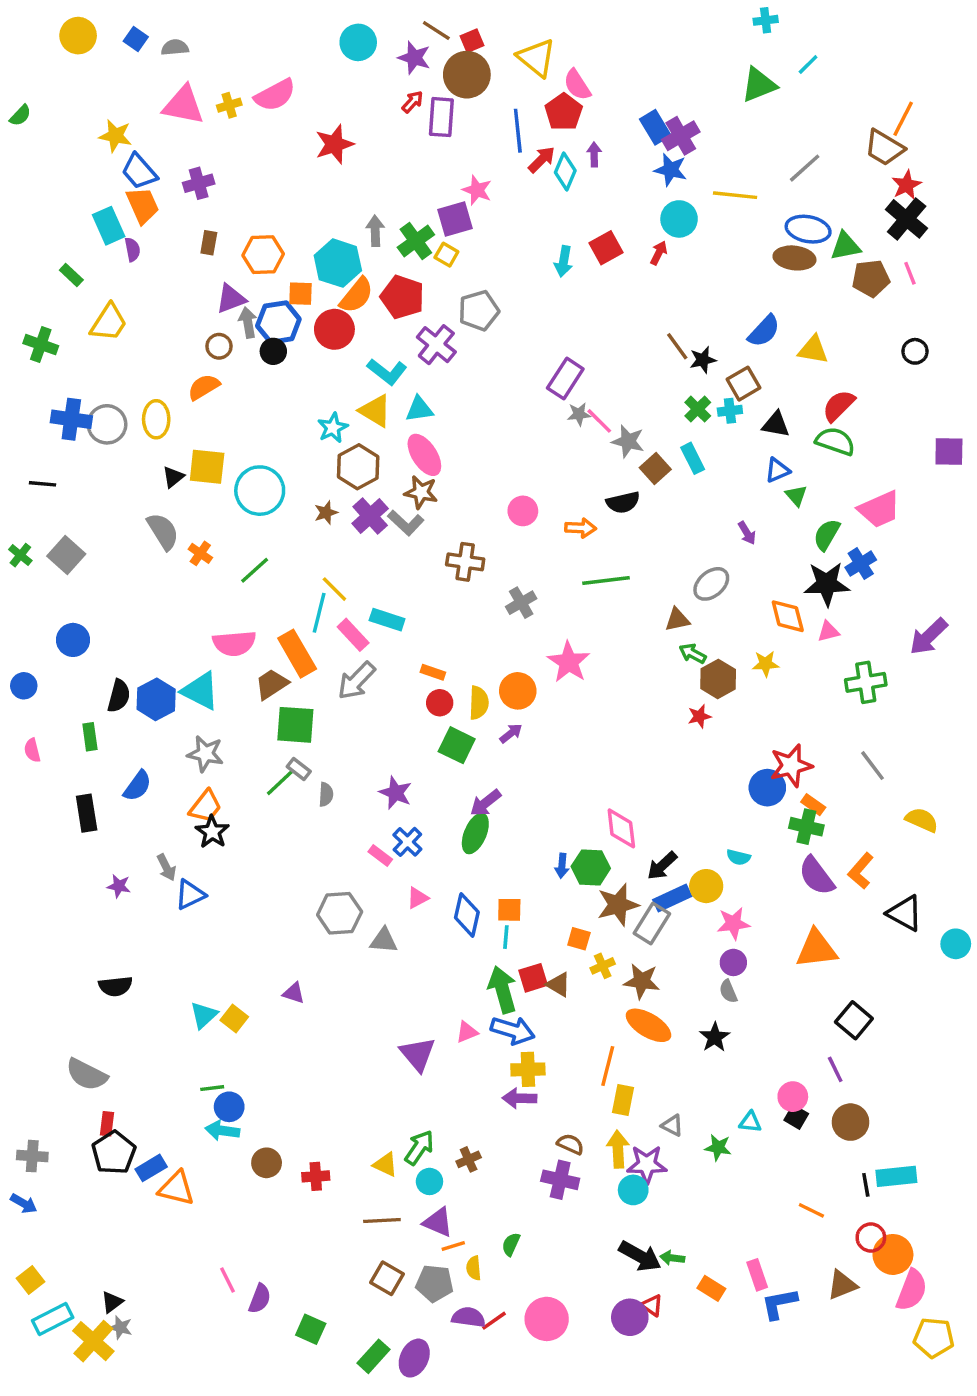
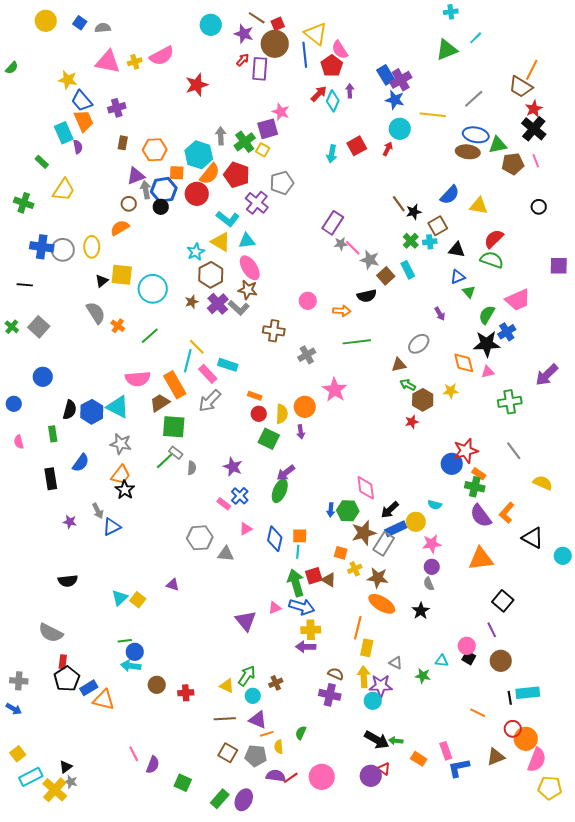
blue line: (518, 131) -> (305, 55), moved
purple arrow: (511, 733) -> (301, 432), turned 120

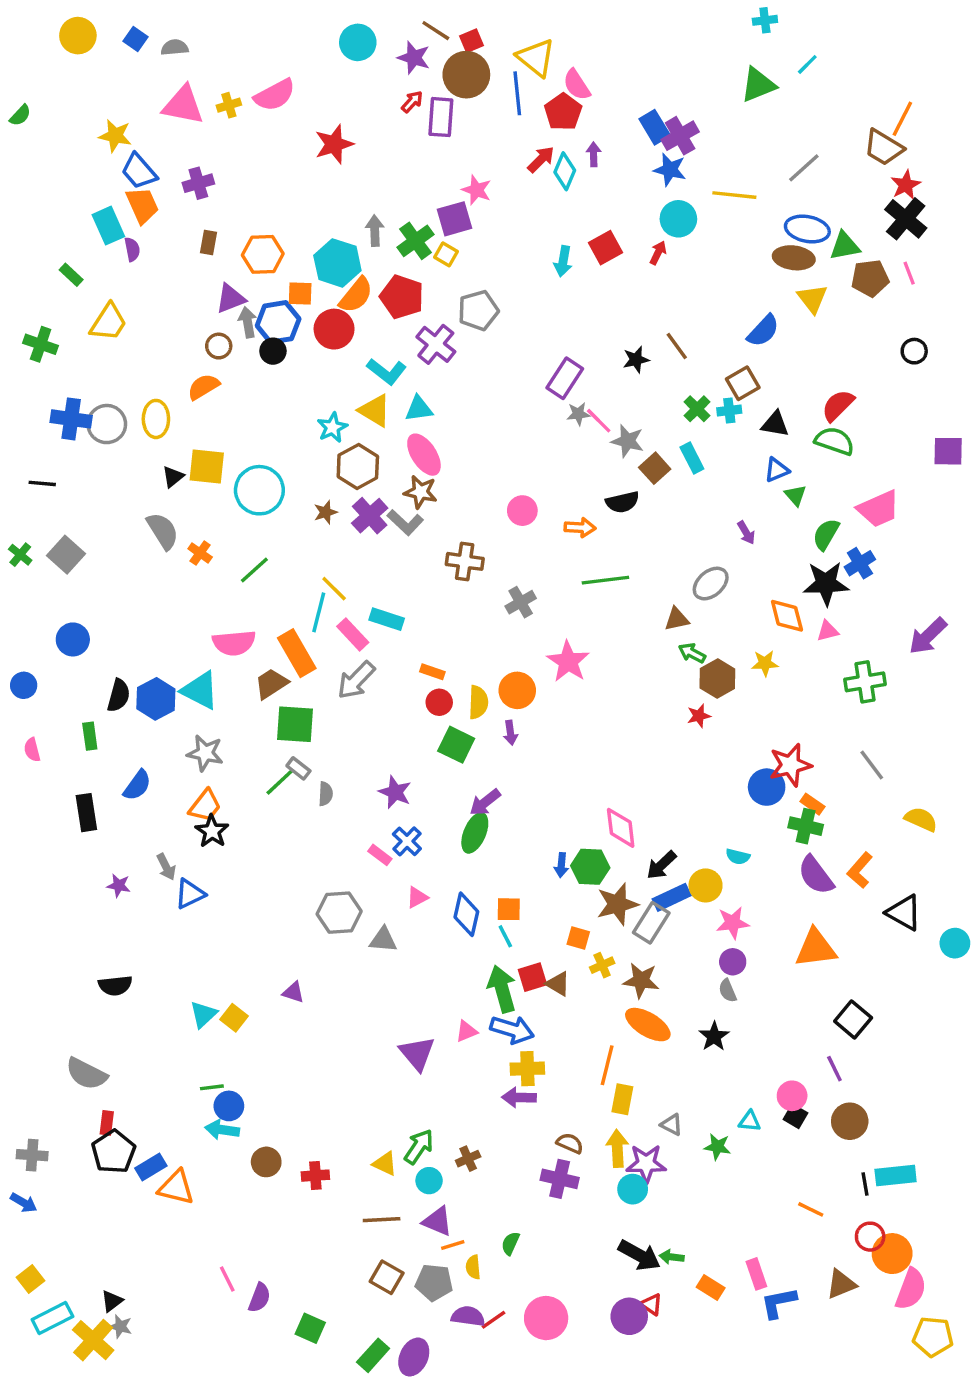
yellow triangle: (479, 206) -> (812, 299), moved, turned 42
black star: (414, 212) -> (636, 360), moved
cyan line: (298, 552) -> (505, 936), turned -32

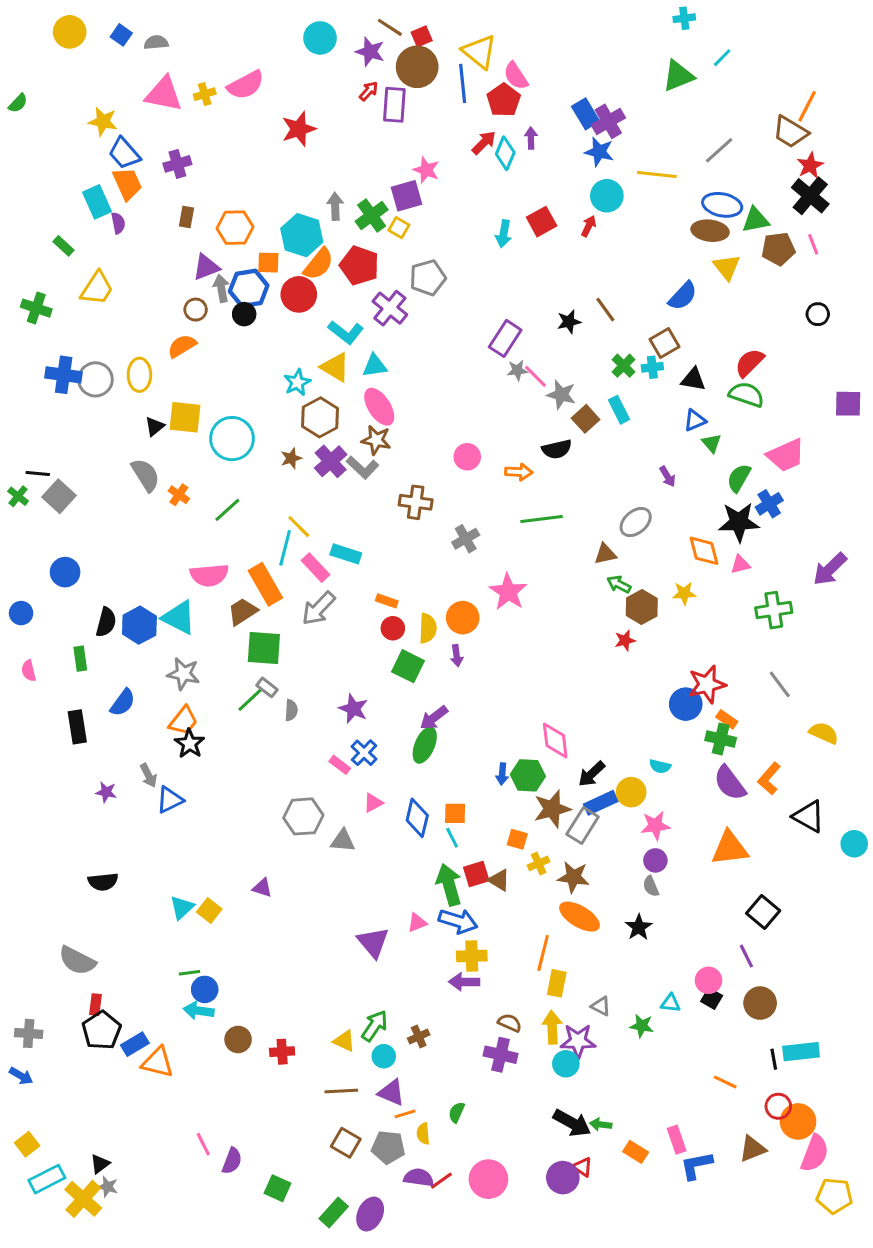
black line: (42, 483) -> (38, 473), moved

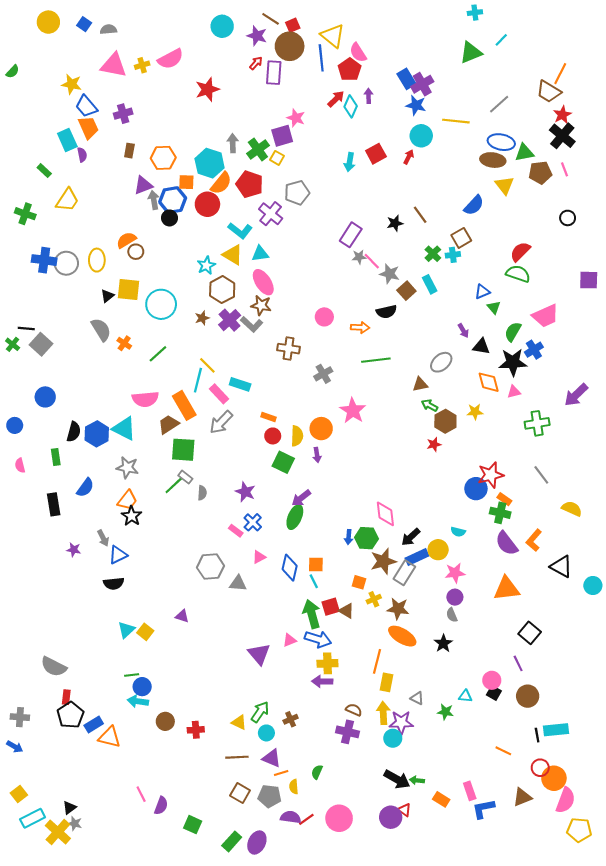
brown circle: (196, 310) -> (136, 252), moved
black triangle: (693, 379) -> (481, 346), moved
black semicircle: (103, 882) -> (114, 583), moved

